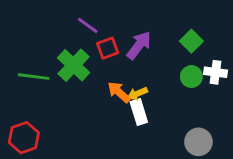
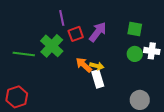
purple line: (88, 25) -> (62, 18), turned 42
green square: (191, 41) -> (135, 29), turned -35
yellow arrow: (137, 94) -> (97, 66), turned -144

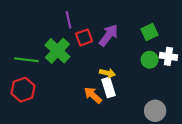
green square: (135, 29) -> (150, 32), turned -35
orange arrow: (84, 65) -> (93, 95), moved
red hexagon: (17, 97) -> (23, 90), moved

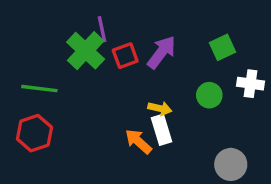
green cross: (57, 51) -> (86, 51), moved
green circle: (150, 60) -> (209, 95), moved

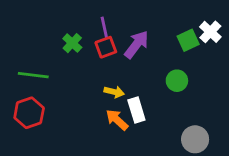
purple line: (102, 29) -> (104, 28), moved
green cross: (86, 51) -> (72, 43), size x0.6
white cross: (251, 84) -> (210, 32), moved, turned 35
yellow arrow: (160, 108) -> (114, 92), moved

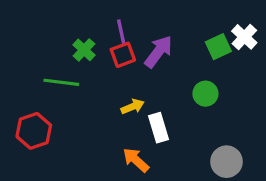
green line: (33, 75) -> (61, 82), moved
yellow arrow: (114, 92) -> (133, 107), turned -36
orange arrow: (117, 120) -> (136, 160), moved

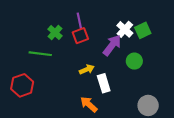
white cross: (244, 37) -> (125, 29), moved
purple arrow: (158, 52) -> (112, 45), moved

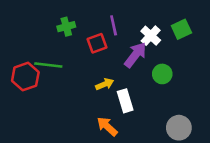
purple line: (79, 21) -> (114, 25), moved
green square: (143, 30) -> (181, 29), moved
green cross: (55, 32) -> (66, 27), moved, turned 32
red hexagon: (22, 85) -> (25, 77), moved

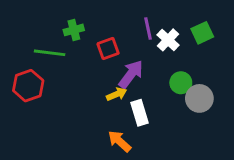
purple line: (114, 25) -> (148, 29), moved
purple arrow: (135, 55) -> (131, 74), moved
green line: (48, 65) -> (50, 53), moved
gray circle: (179, 128) -> (199, 98), moved

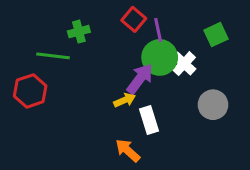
white cross: (168, 40) -> (184, 64), moved
red square: (108, 49) -> (134, 19), moved, turned -30
green circle: (181, 83) -> (160, 57), moved, size x1.5

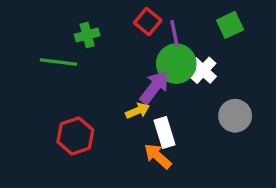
green square: (216, 35) -> (230, 25), moved
red hexagon: (30, 91) -> (75, 136), moved
orange arrow: (128, 150) -> (158, 156), moved

